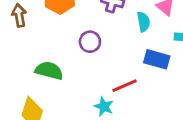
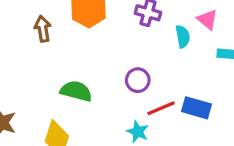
purple circle: (90, 42) -> (138, 80), moved
blue rectangle: (157, 59) -> (196, 108), moved

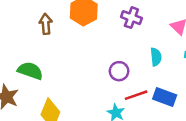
cyan semicircle: (183, 36) -> (156, 57), moved
green semicircle: (76, 91) -> (30, 71), moved

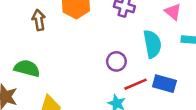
cyan semicircle: (156, 57) -> (152, 44), size x1.5

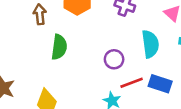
green semicircle: (27, 68) -> (59, 47), moved, turned 80

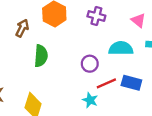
brown arrow: (40, 14) -> (22, 28), turned 36
cyan semicircle: (150, 44) -> (121, 48), turned -80

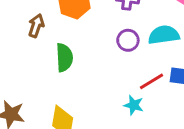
purple circle: (90, 64) -> (128, 40), moved

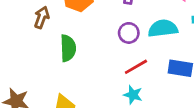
red line: (151, 81) -> (136, 67), moved

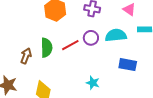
brown arrow: (42, 17) -> (26, 56), moved
red line: (136, 67) -> (70, 45), moved

